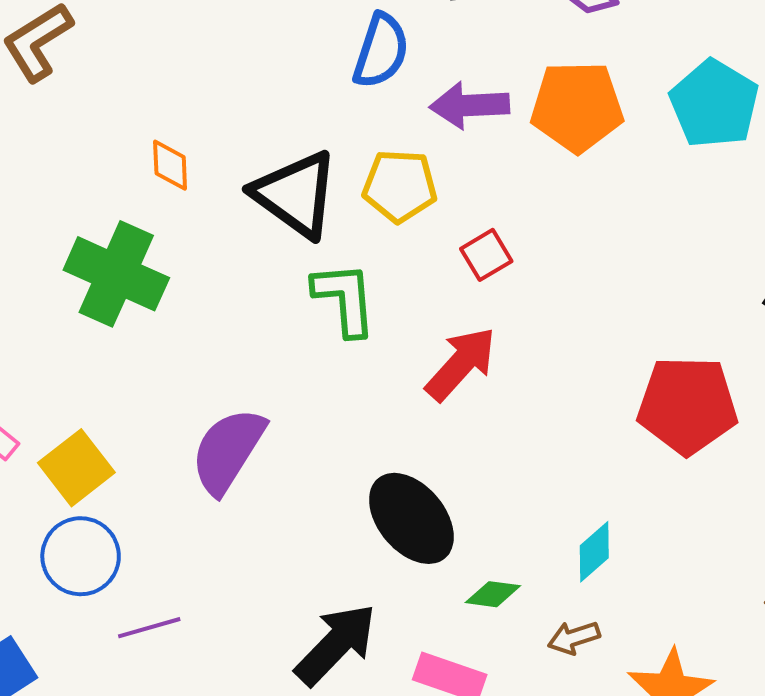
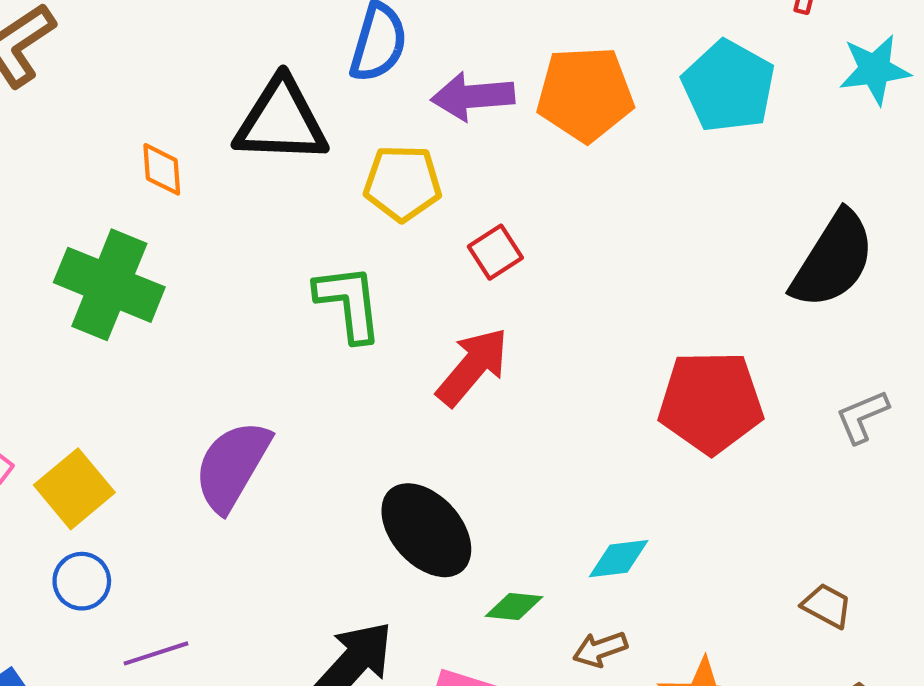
black triangle: (296, 194) -> (281, 121), moved, turned -32
cyan diamond: (594, 552) -> (619, 559), turned 36
blue circle: (81, 556) -> (82, 581), size x0.7

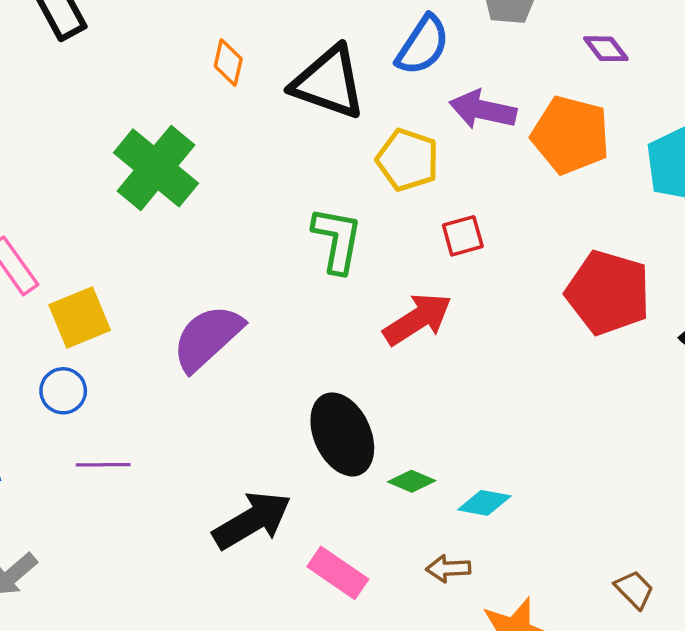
orange diamond: (162, 169) -> (228, 62), moved
red pentagon: (711, 402) -> (608, 293), moved
green diamond: (514, 607) -> (412, 481), moved

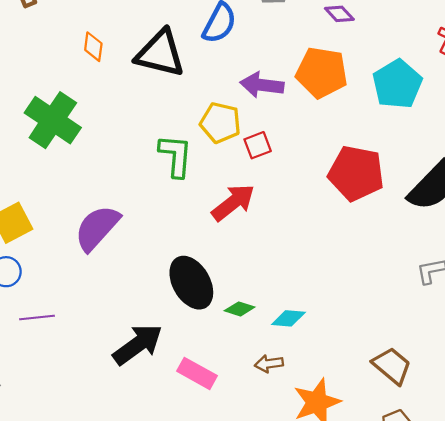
purple arrow: (483, 110) -> (262, 85), moved
yellow pentagon: (408, 160) -> (220, 123), moved
brown trapezoid: (634, 590) -> (392, 366), size x1.5

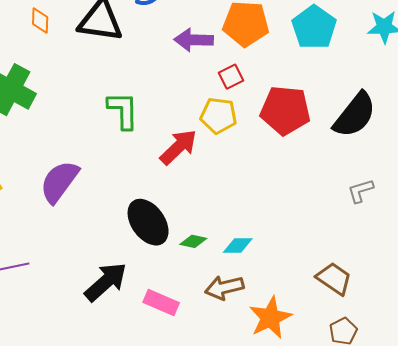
yellow pentagon: (220, 123) -> (218, 116), moved
red square: (258, 145) -> (231, 77), moved
brown arrow: (269, 364) -> (224, 287), size x1.5

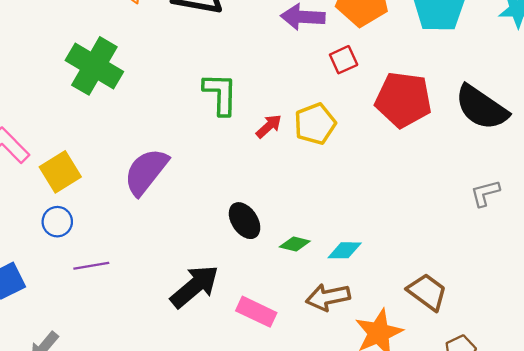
black semicircle: (355, 115) -> (481, 108), turned 84
yellow pentagon: (218, 116) -> (315, 124), moved, turned -30
red arrow: (178, 147) -> (269, 126), moved, size x0.6
black ellipse: (148, 222) -> (245, 221), size x0.7
brown trapezoid: (334, 279) -> (427, 292), moved

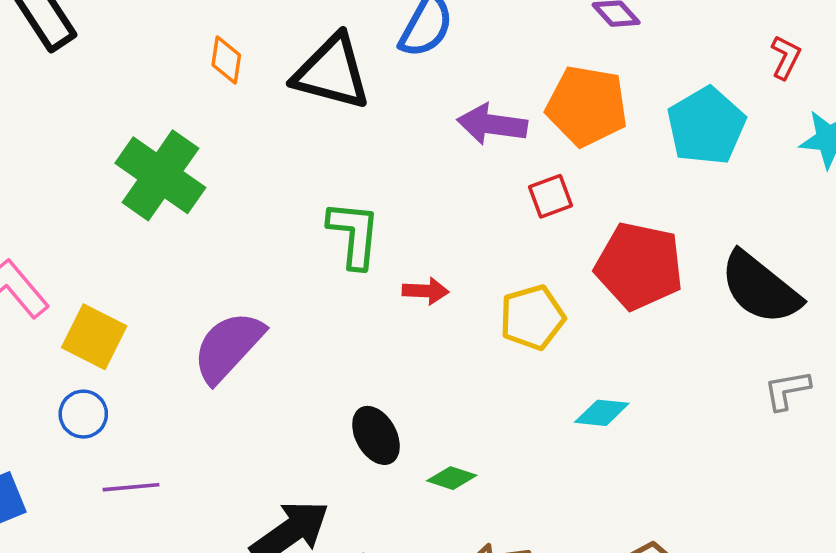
yellow pentagon: (315, 124) -> (532, 317), moved
red arrow: (269, 126) -> (426, 291), turned 40
yellow square: (60, 172) -> (94, 337), turned -36
gray L-shape: (485, 193) -> (787, 390), moved
cyan diamond: (345, 250) -> (602, 413), moved

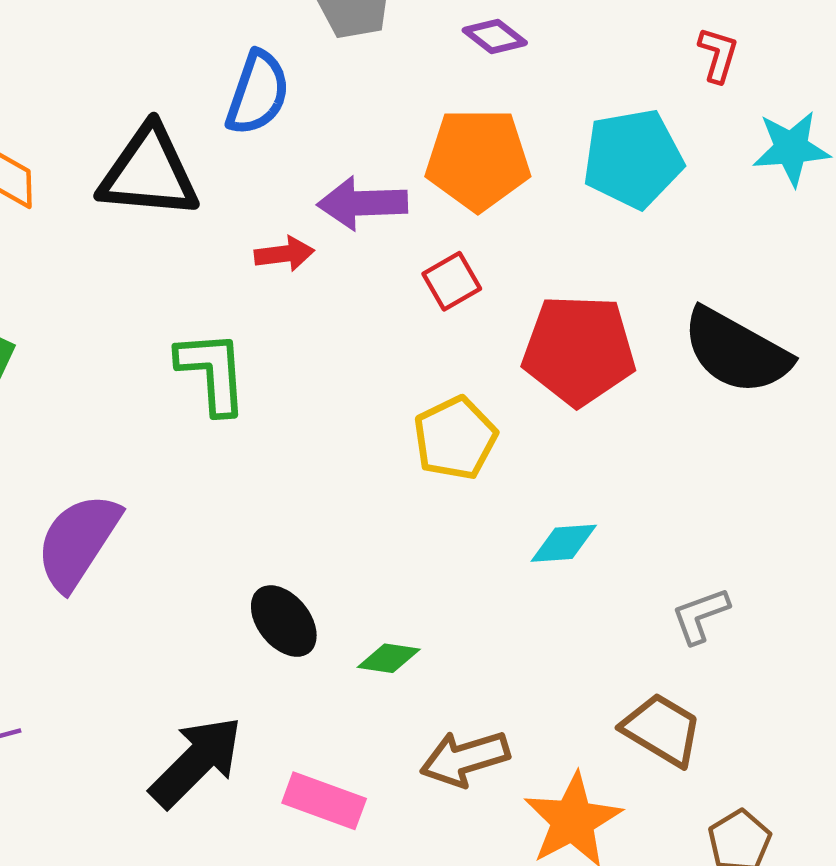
cyan pentagon: (706, 126) -> (633, 159), turned 30
red arrow: (426, 291) -> (284, 254), moved
gray L-shape: (787, 390) -> (700, 615), moved

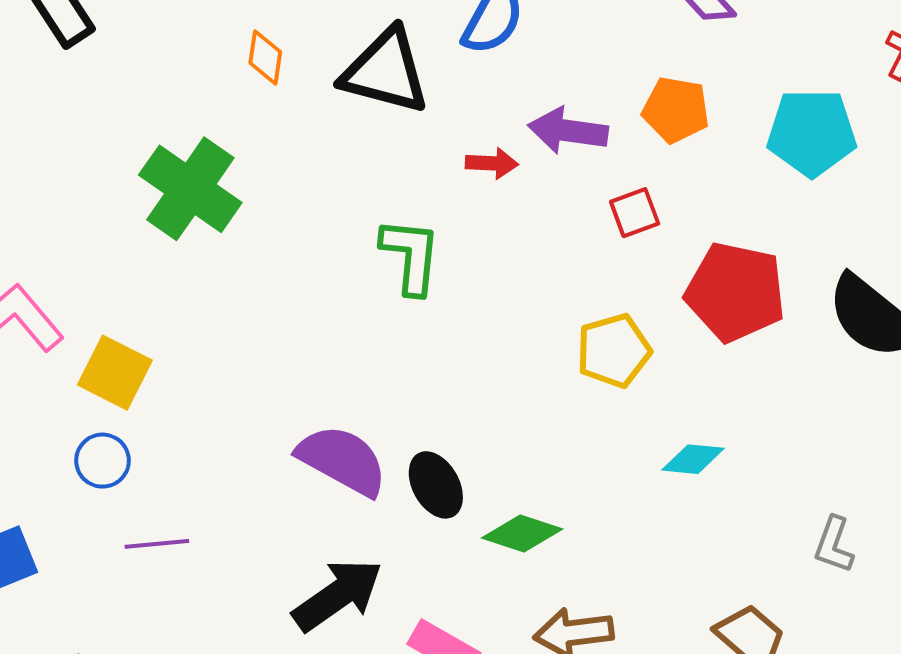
orange pentagon: (478, 159) -> (676, 110), size x0.7
purple semicircle: (78, 541) -> (342, 460), moved, turned 76
gray L-shape: (700, 615) -> (834, 545), moved, turned -60
green diamond: (389, 658) -> (522, 533), size x1.4

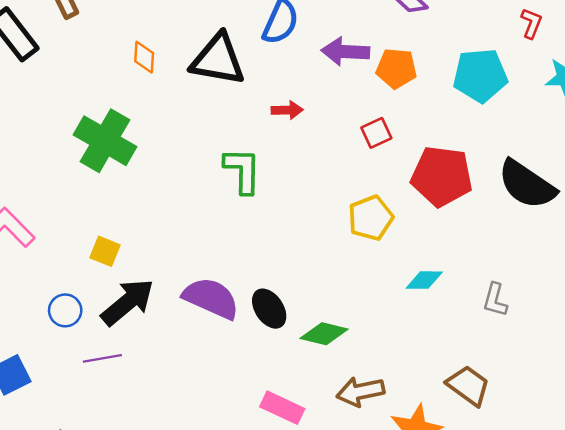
purple arrow: (568, 131) -> (345, 52), moved
yellow square: (115, 373) -> (105, 251), moved, size x0.7
gray L-shape: (834, 545) -> (495, 300), moved
black arrow: (338, 595) -> (128, 302), moved

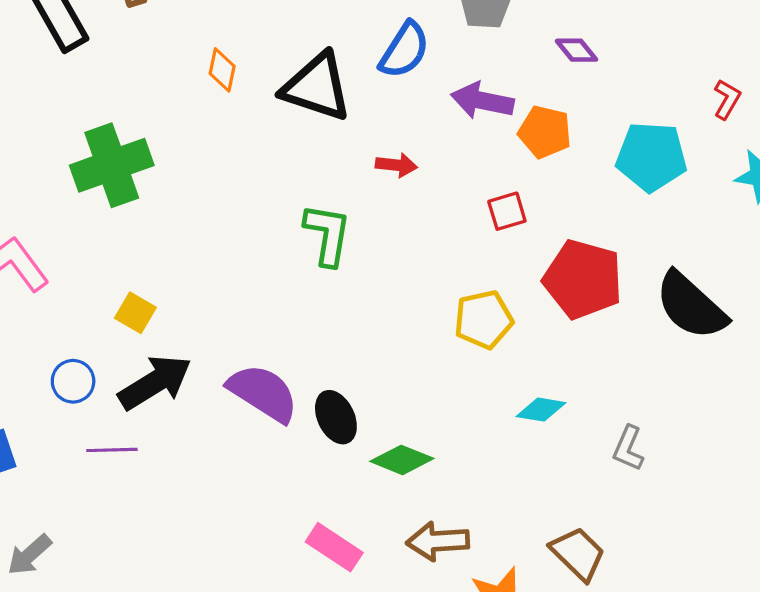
green cross: (105, 141) -> (112, 165), moved, turned 32

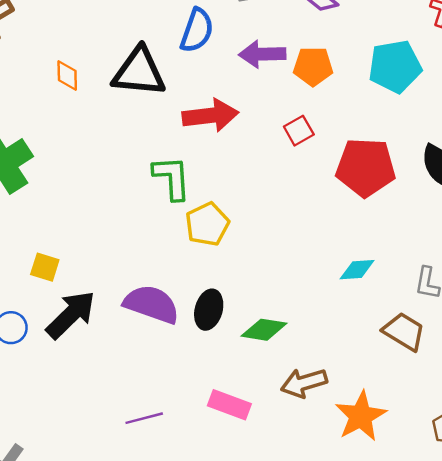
red arrow: (396, 165) -> (210, 116), size x1.8
yellow pentagon: (484, 320) -> (207, 224), moved
black ellipse: (336, 417) -> (209, 310), turned 54
purple line: (112, 450) -> (144, 418), moved
brown trapezoid: (578, 554) -> (404, 332), moved

